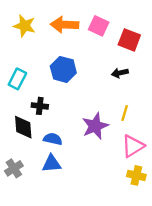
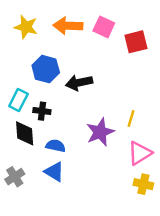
red square: (129, 40) -> (136, 42), turned -35
blue hexagon: (63, 69) -> (46, 69), moved
black arrow: (120, 73) -> (79, 83), moved, size x1.5
cyan rectangle: (17, 79) -> (18, 100), moved
blue triangle: (52, 164) -> (54, 172), turned 36

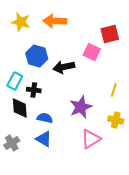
pink square: (104, 27) -> (92, 52), moved
yellow line: (131, 119) -> (114, 90), moved
pink triangle: (140, 153) -> (91, 139), moved
yellow cross: (143, 184) -> (116, 120), moved

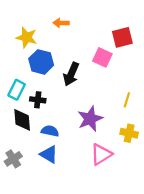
orange arrow: (55, 21) -> (61, 23), size x0.6
yellow star: (21, 22) -> (27, 37), moved
black arrow: (64, 67) -> (71, 74), turned -55

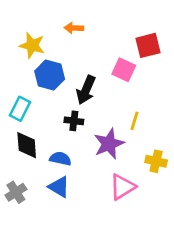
black cross: (38, 100) -> (74, 121), moved
yellow line: (127, 100) -> (134, 121), moved

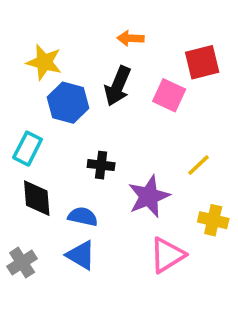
orange arrow: (74, 28) -> (130, 38), moved
black arrow: (86, 90) -> (118, 86), moved
yellow line: (134, 121) -> (198, 165), moved, turned 30

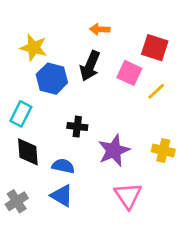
red square: (202, 62) -> (155, 48), turned 32
yellow line: (198, 165) -> (156, 91), moved
yellow cross: (213, 220) -> (163, 150), moved
pink triangle: (167, 255) -> (128, 196), turned -32

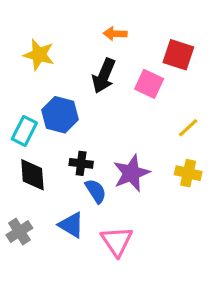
blue hexagon: (52, 79) -> (60, 115), moved
yellow line: (156, 91) -> (188, 128), moved
black cross: (77, 127) -> (81, 163), moved
blue semicircle: (63, 166) -> (96, 191), moved, turned 45
pink triangle: (128, 196) -> (117, 241), moved

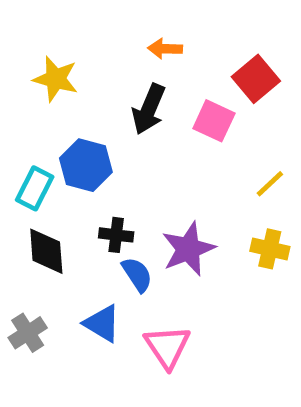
red square: (178, 55) -> (256, 79), turned 32

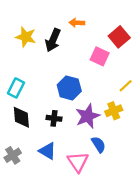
black arrow: (149, 109) -> (53, 40), moved
blue hexagon: (86, 165) -> (69, 88), moved
black cross: (116, 235) -> (54, 118), moved
yellow cross: (270, 249) -> (114, 111), moved, turned -35
blue semicircle: (137, 275) -> (99, 144), moved

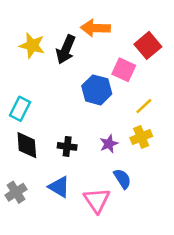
orange arrow: (77, 23) -> (95, 28), size x1.5
yellow line: (126, 86) -> (144, 106), moved
blue hexagon: (69, 88) -> (97, 90), moved
purple star: (88, 116) -> (109, 144), size x0.6

